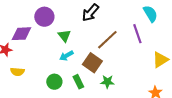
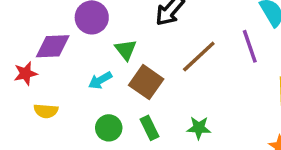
cyan arrow: (66, 56) -> (100, 80), moved
brown square: (92, 63) -> (146, 82), moved

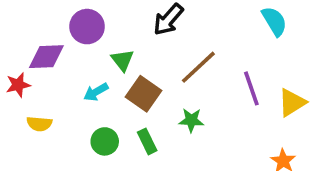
purple line: (250, 46) -> (251, 88), moved
green star: (199, 128) -> (191, 120), moved

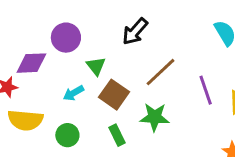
green star: (191, 120) -> (155, 117), size x1.4
yellow semicircle: (39, 124) -> (25, 120), size x1.6
green circle: (105, 141) -> (67, 135), moved

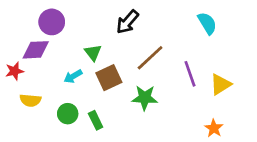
purple circle: (66, 38) -> (52, 22), moved
brown square: (114, 95) -> (109, 78), turned 30
yellow semicircle: (25, 120) -> (30, 100), size x0.7
green rectangle: (117, 135) -> (96, 120), moved

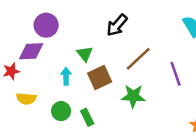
cyan arrow: (73, 76) -> (66, 76), turned 119

